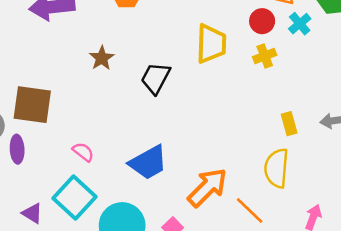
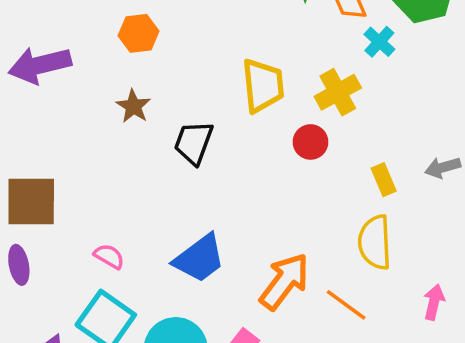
red circle: (262, 21) -> (310, 142), moved
yellow cross: (265, 56) -> (338, 92), size x1.4
brown star: (102, 58) -> (133, 106), moved

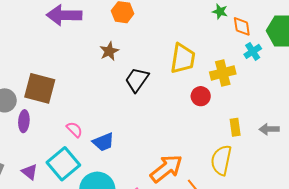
blue trapezoid: (199, 259) -> (103, 142), moved, size x0.7

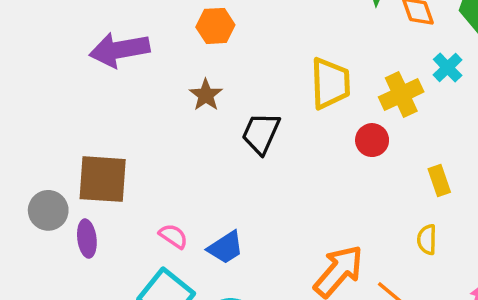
cyan cross: (253, 51) -> (448, 67), moved
yellow semicircle: (221, 160) -> (427, 240), size x0.6

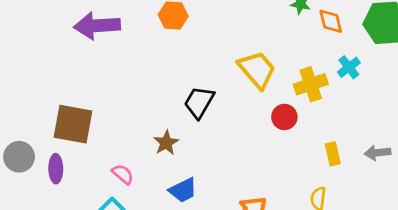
yellow trapezoid: (330, 83) -> (257, 70), turned -45
brown star: (206, 95) -> (166, 143), moved
gray circle: (48, 210) -> (19, 157), moved
blue trapezoid: (226, 248) -> (183, 190), moved

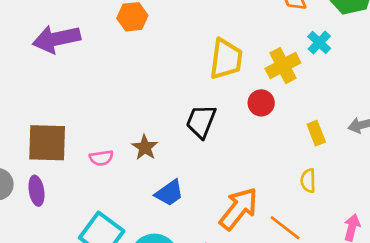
yellow trapezoid: (257, 70) -> (226, 59), turned 57
black trapezoid: (199, 102) -> (201, 121), moved
pink semicircle: (123, 174) -> (101, 158), moved, turned 140

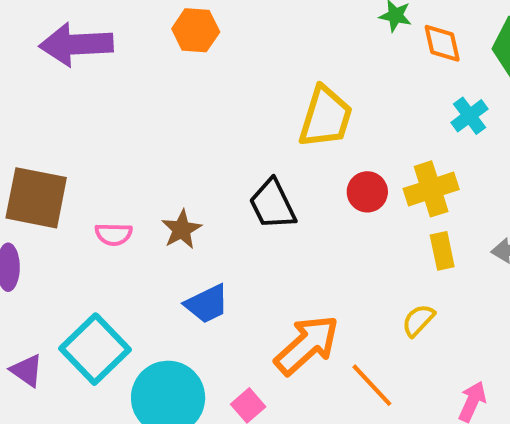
yellow cross: (283, 66) -> (431, 189), moved
black trapezoid: (201, 121) -> (272, 204), turned -57
yellow semicircle: (308, 181) -> (418, 320), turned 35

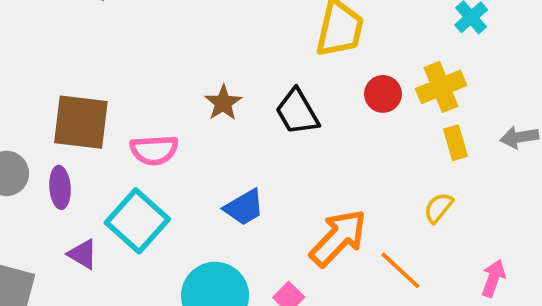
brown star: (182, 229) -> (223, 103), moved
pink semicircle: (114, 234) -> (154, 150), size x1.4
cyan square: (95, 349) -> (137, 221), moved
purple triangle: (27, 370) -> (83, 254), moved

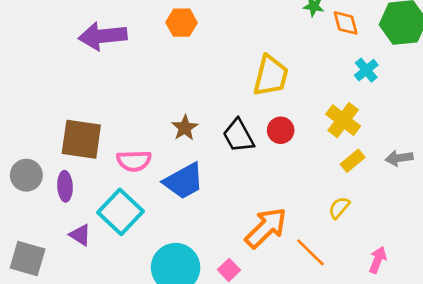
yellow cross: (441, 87) -> (343, 120), turned -32
red circle: (383, 94) -> (281, 130), moved
yellow rectangle: (456, 143) -> (353, 161), turned 65
blue trapezoid: (244, 207) -> (184, 181), moved, size x1.4

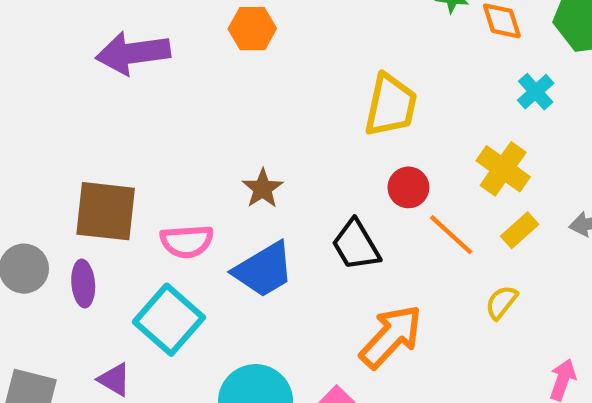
black trapezoid: (238, 136) -> (356, 245), moved
purple triangle: (80, 235) -> (114, 379), moved
orange line: (310, 252) -> (451, 235), moved

